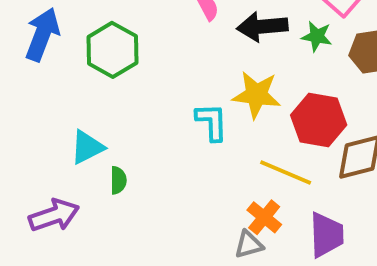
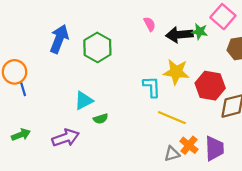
green star: (317, 36) -> (200, 31), moved
yellow line: (286, 173) -> (172, 118), moved
green semicircle: (118, 180) -> (101, 119), turned 72
orange cross: (264, 217) -> (189, 145), moved

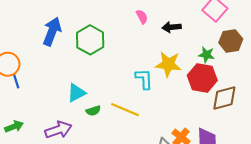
green star: (200, 31) -> (206, 55), moved
black arrow: (179, 35) -> (172, 27), size x0.7
yellow line: (172, 118) -> (125, 110), moved

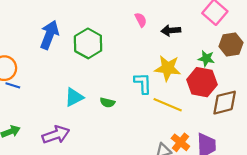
blue line: (16, 81) -> (13, 85), turned -56
yellow line: (125, 110) -> (168, 105), moved
green semicircle: (93, 111) -> (107, 103), moved, turned 32

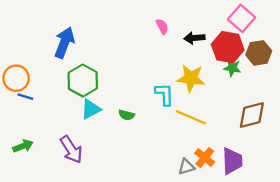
green hexagon: (88, 43) -> (83, 81), moved
red hexagon: (202, 82) -> (228, 47), moved
purple arrow: (56, 135) -> (71, 150), turned 76

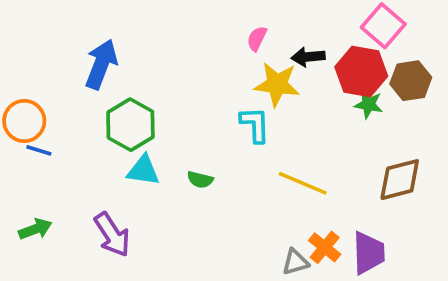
pink semicircle: (162, 26) -> (257, 39), turned -126
yellow star: (191, 78) -> (277, 84), moved
cyan L-shape: (164, 94) -> (255, 125), moved
cyan triangle: (91, 109) -> (143, 170), turned 35

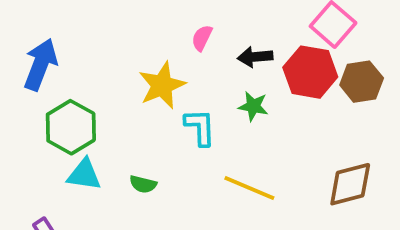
yellow star: (277, 84) -> (162, 85), moved, turned -30
green star: (369, 104) -> (253, 106), moved

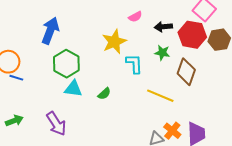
pink semicircle: (202, 38) -> (135, 17), turned -144
green semicircle: (143, 184) -> (104, 94), turned -56
brown diamond: (350, 184) -> (186, 72), moved, turned -56

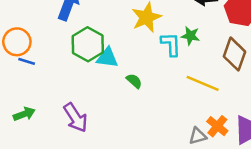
green star: (162, 53) -> (190, 36), moved
cyan triangle: (73, 89) -> (107, 58), moved
green semicircle: (104, 94) -> (134, 81), turned -96

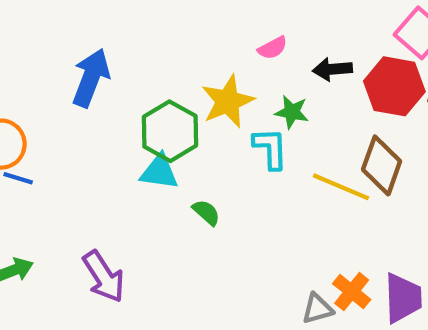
green star: (190, 36) -> (292, 112), moved
green hexagon: (88, 44) -> (170, 131), moved
yellow line: (203, 83) -> (341, 187), moved

